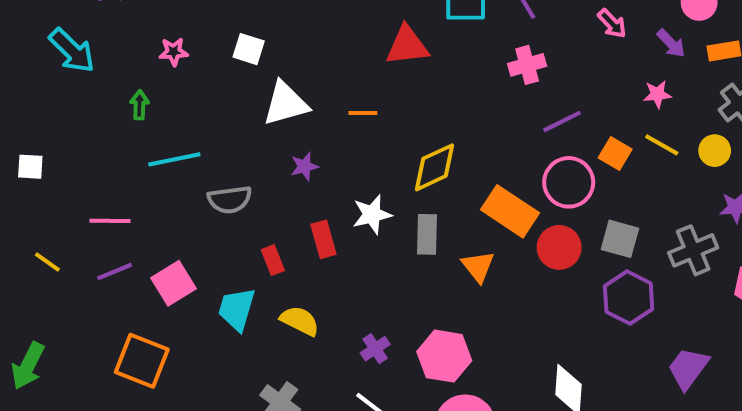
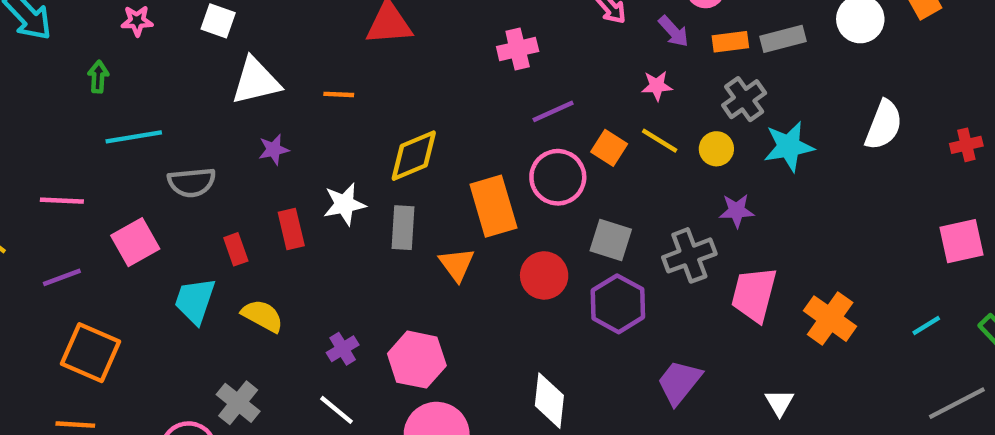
orange rectangle: (510, 211) -> (493, 206), turned 38
red circle: (559, 247) -> (544, 275), moved
purple line: (114, 272) -> (62, 277), moved
pink square: (173, 283) -> (135, 242), moved

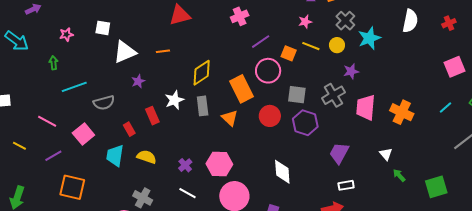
pink line: (62, 201) -> (47, 121), turned 36

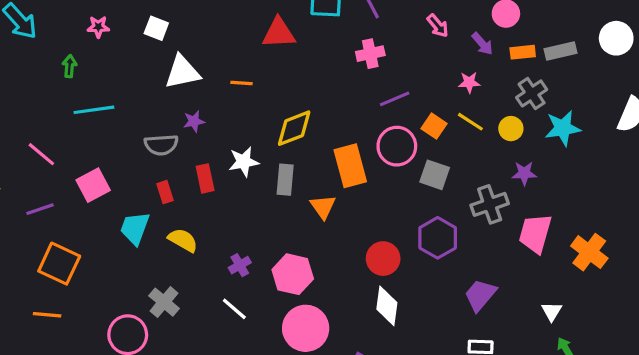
gray square: (297, 95) -> (435, 175), moved
gray semicircle: (104, 103) -> (161, 145), moved
red circle: (270, 116) -> (383, 259), moved

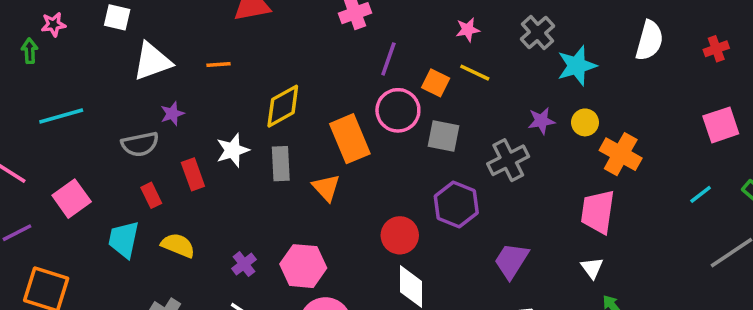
green arrow: (70, 66) -> (30, 51), moved
purple line: (395, 99) -> (388, 59), turned -40
yellow circle: (511, 129) -> (585, 122), moved
pink trapezoid: (535, 234) -> (598, 212), moved
orange cross: (589, 252) -> (621, 154), moved

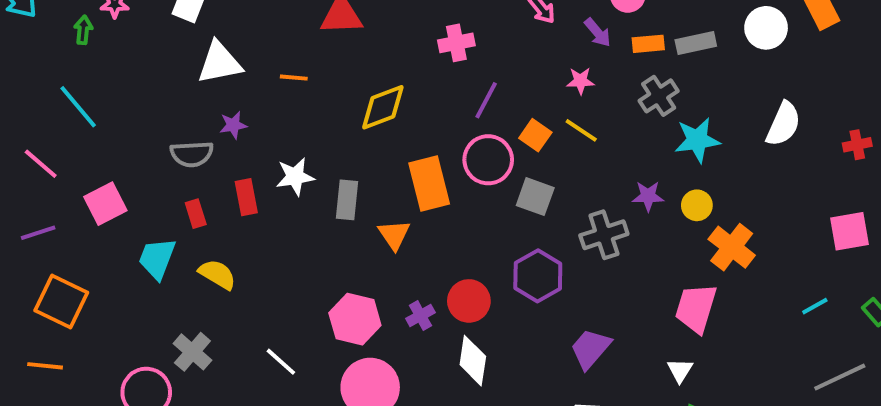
yellow diamond: (283, 106) -> (383, 107), moved
cyan line: (61, 116) -> (78, 107), moved, turned 57
purple cross: (244, 264) -> (420, 316), moved

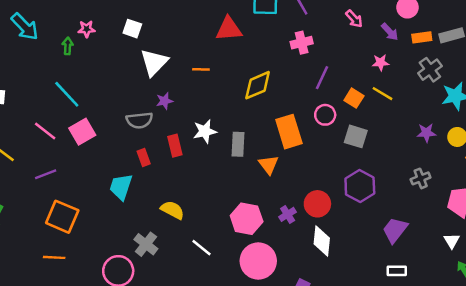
white triangle: (220, 63) -> (154, 62), turned -32
pink circle: (488, 160) -> (325, 115), size x0.7
pink square: (105, 204) -> (82, 132), moved
gray cross: (604, 235) -> (421, 178), moved, size x0.7
yellow semicircle: (217, 274) -> (172, 210), moved

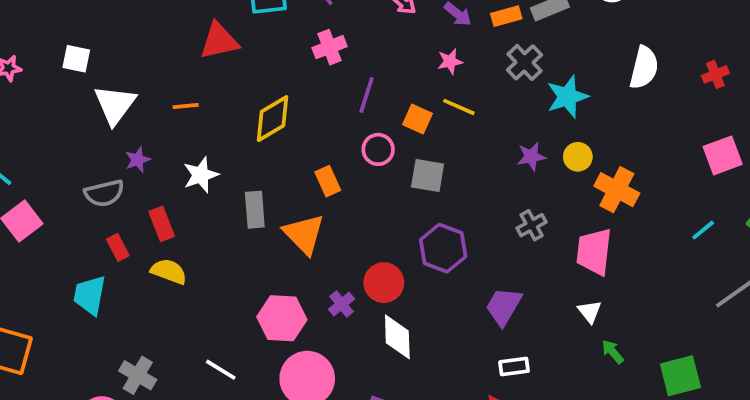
white star: (205, 131) -> (201, 175), moved
orange rectangle: (289, 132) -> (328, 181), size x0.6
orange triangle: (269, 165) -> (304, 234), size x1.4
yellow semicircle: (172, 210) -> (169, 271), moved

